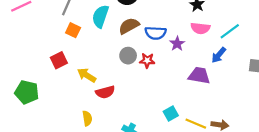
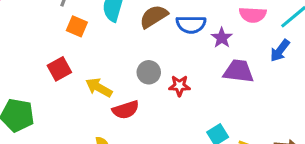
gray circle: (128, 56) -> (149, 72), moved
red star: (147, 60) -> (179, 86), moved
purple trapezoid: (199, 76) -> (239, 71), moved

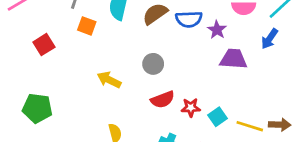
red square: (59, 69) -> (44, 45), moved
red star: (179, 86) -> (191, 108), moved
red semicircle: (126, 110) -> (163, 100), moved

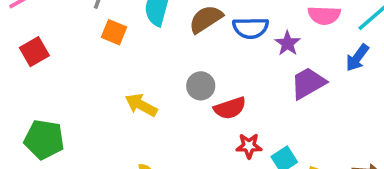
red square: (44, 45) -> (34, 52), moved
purple trapezoid: (233, 59) -> (308, 83), turned -36
red semicircle: (163, 100) -> (230, 108), moved

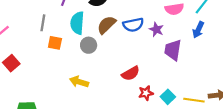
purple trapezoid: (308, 83) -> (173, 50), turned -40
gray circle: (201, 86) -> (89, 45), moved

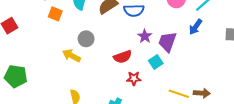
purple star: (156, 29) -> (145, 36), moved
gray circle: (89, 45) -> (86, 39), moved
cyan square: (168, 97) -> (156, 62), moved

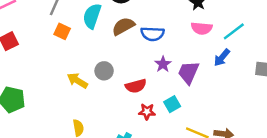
gray circle: (86, 39) -> (104, 71), moved
cyan square: (156, 62) -> (172, 104), moved

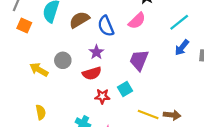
pink semicircle: (202, 28) -> (137, 21), moved, turned -48
blue semicircle: (152, 34) -> (106, 26), turned 66
blue arrow: (222, 58) -> (182, 48), moved
purple star: (163, 64) -> (96, 52), moved

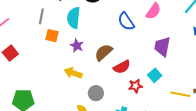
brown semicircle: (79, 20) -> (104, 52), moved
purple star: (96, 52) -> (77, 46), moved
gray circle: (63, 60) -> (96, 93), moved

